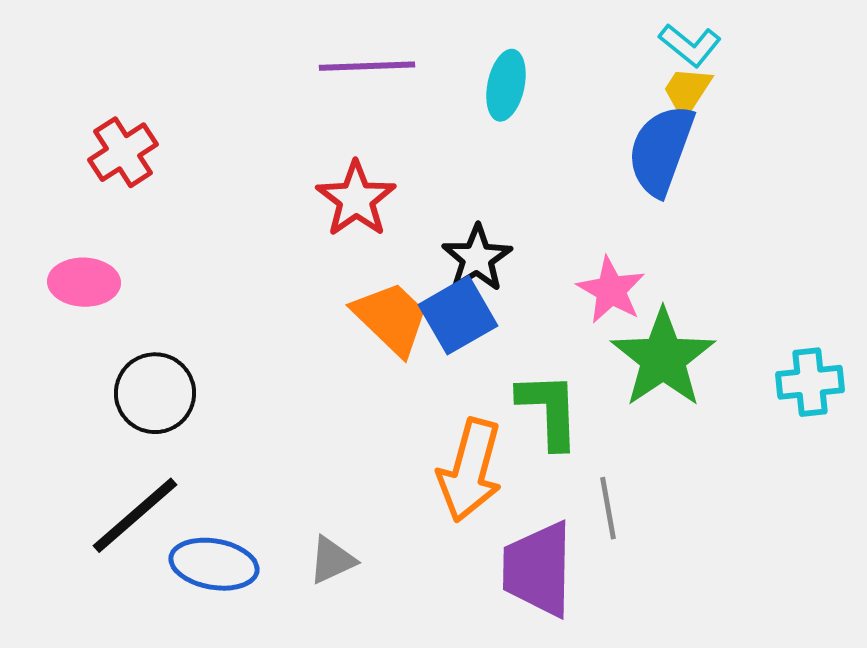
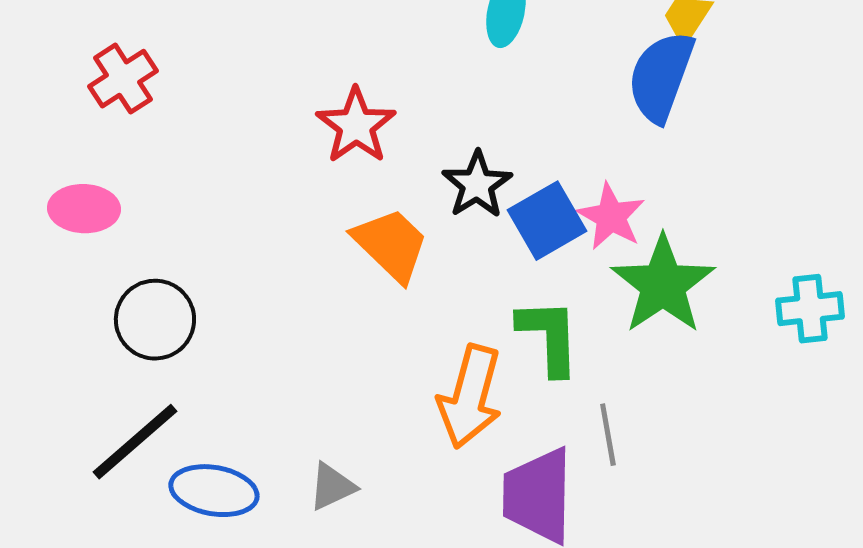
blue square: (458, 315) -> (547, 221), moved

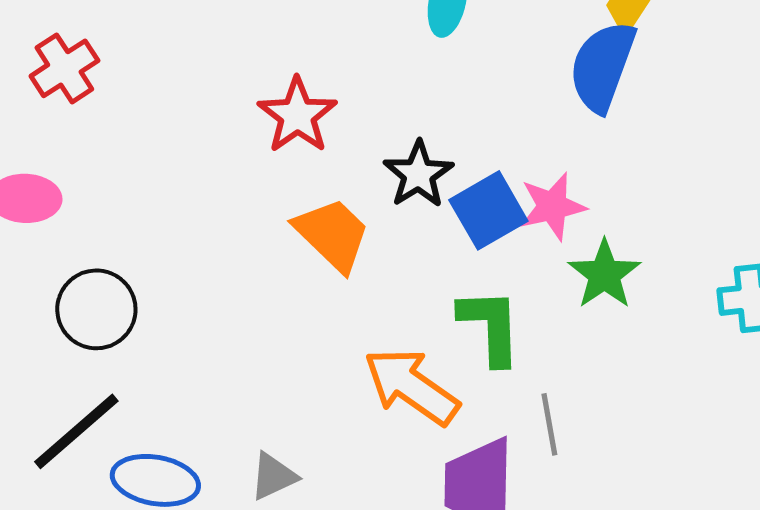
pink star: (611, 217) -> (552, 206), turned 30
green star: (663, 285) -> (604, 274), size x0.7
orange arrow: (470, 397) -> (411, 386), turned 110

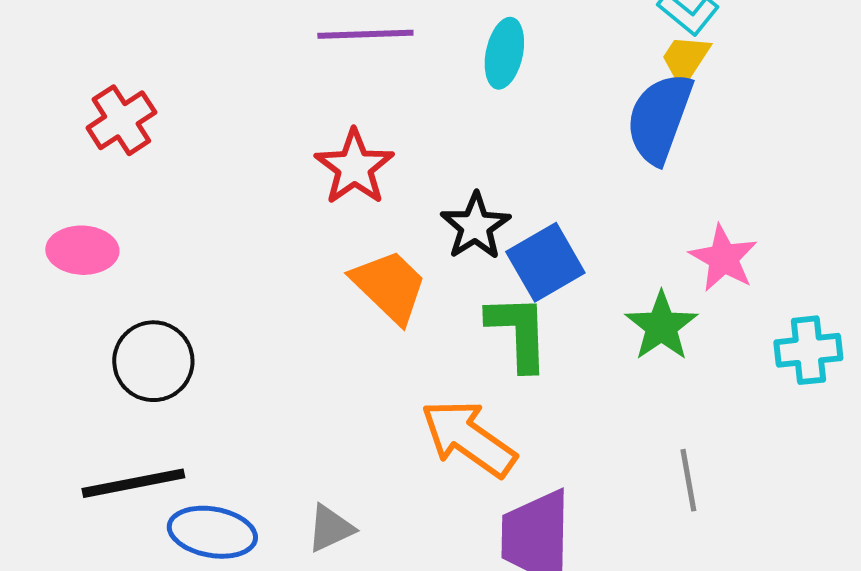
pink star: (552, 206) -> (723, 258), moved, turned -30
green L-shape: (490, 326) -> (518, 332), moved
gray line: (549, 424) -> (688, 480), moved
black line: (76, 431) -> (133, 483), turned 30

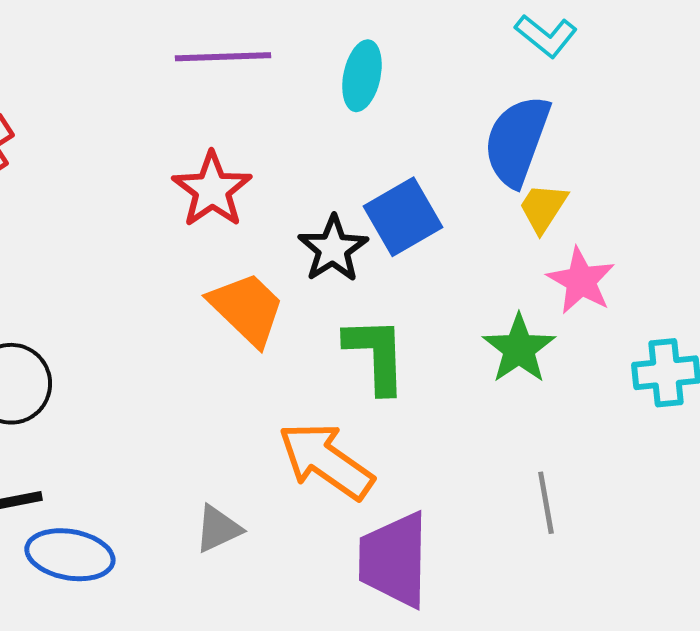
yellow trapezoid: (685, 59) -> (543, 208), moved
blue square: (545, 262) -> (403, 217), moved
gray triangle: (330, 528) -> (218, 529), moved

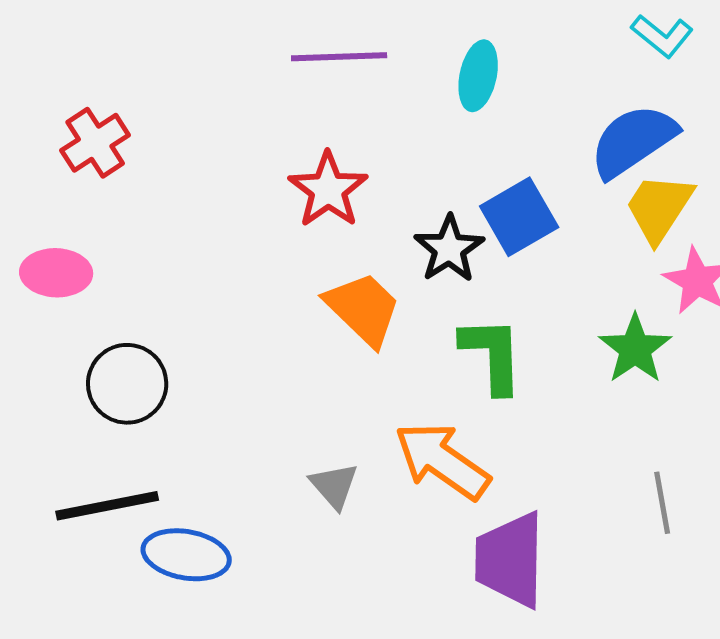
blue semicircle: (517, 141) -> (633, 141), turned 36
yellow trapezoid: (543, 208) -> (659, 208), size x1.4
gray triangle: (218, 529) -> (334, 486), moved, turned -46

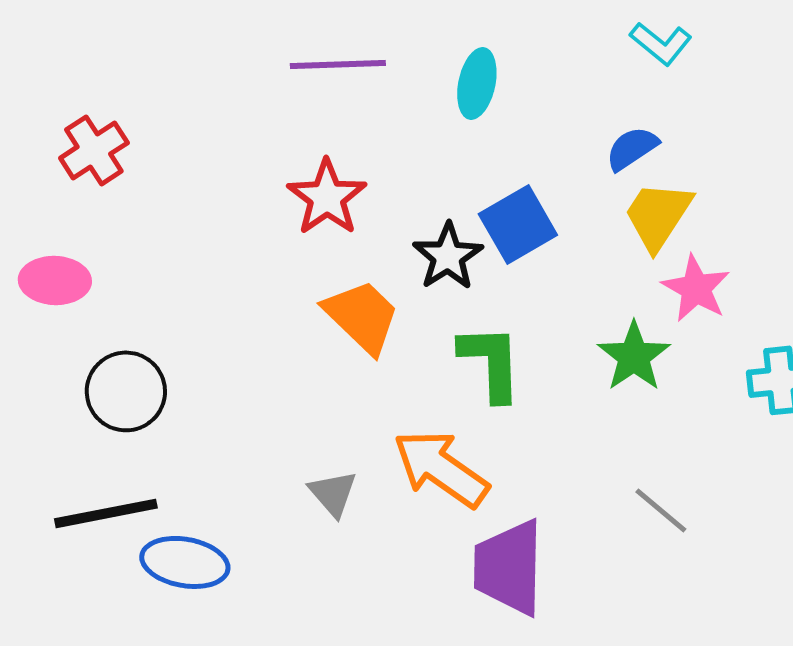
blue semicircle: (633, 141) -> (632, 148), size x0.6
gray line: (662, 503) -> (661, 510), turned -40

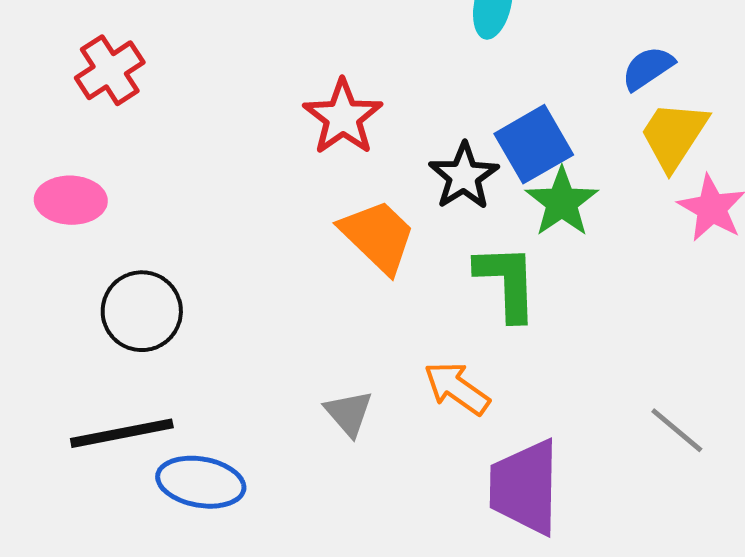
green star: (634, 356) -> (562, 202), moved
orange arrow: (441, 468) -> (457, 388), size x0.7

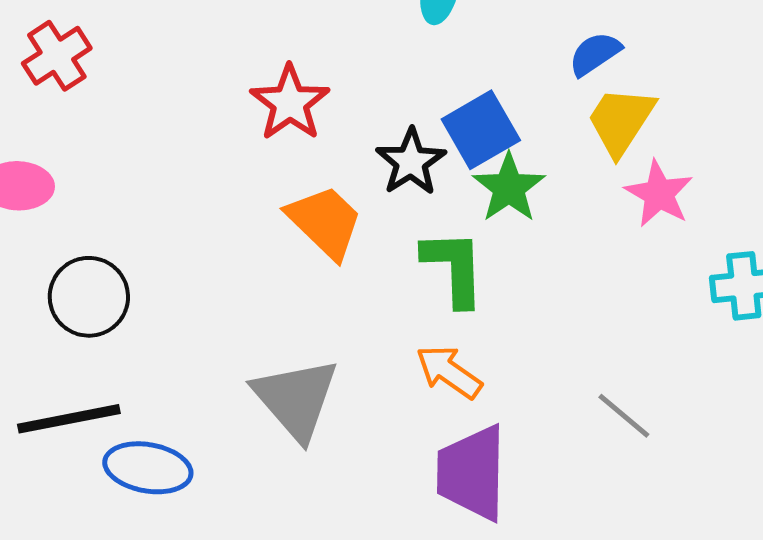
orange arrow: (457, 388) -> (449, 372), moved
gray triangle: (349, 413) -> (296, 399), size x1.8

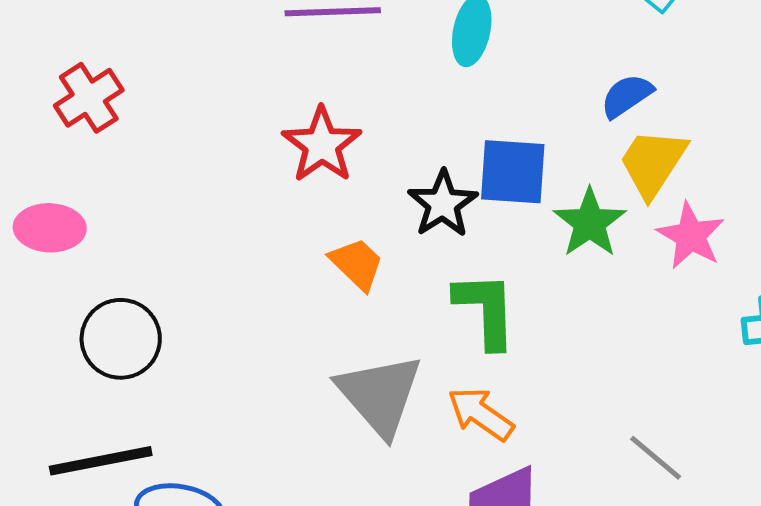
blue square: (481, 130) -> (513, 172), turned 34
green star: (509, 188) -> (590, 223), moved
orange trapezoid: (325, 222) -> (357, 264), size x0.7
gray triangle: (296, 399) -> (380, 395), moved

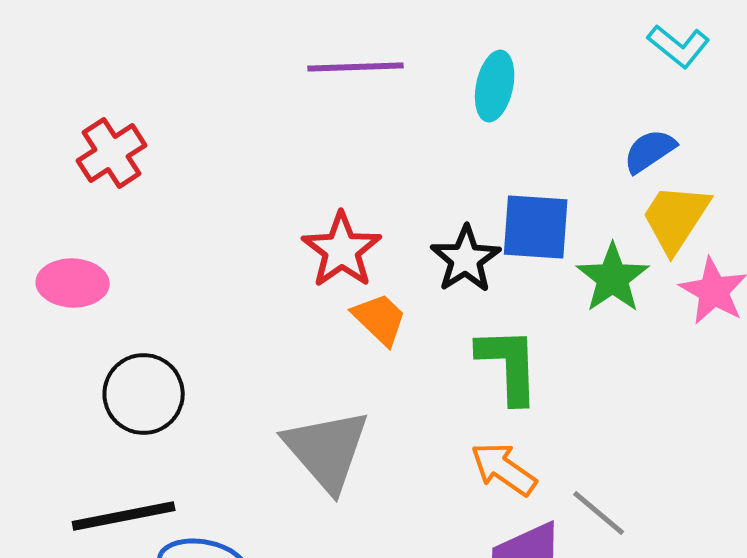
red star: (322, 145) -> (342, 250), moved
gray triangle: (380, 395) -> (327, 450), moved
gray line: (656, 458) -> (599, 513), moved

